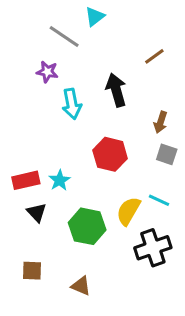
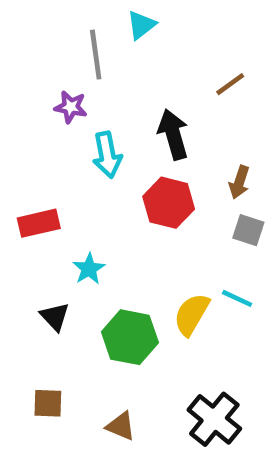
gray line: (64, 37) -> (96, 55), turned 48
red hexagon: (110, 154) -> (169, 203), moved
red rectangle: (26, 180) -> (39, 223), moved
black cross: (153, 248) -> (214, 419), moved, turned -32

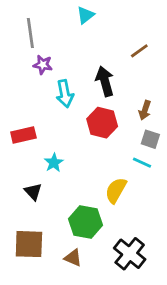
gray line: (96, 55) -> (30, 33), moved
cyan line: (237, 298) -> (142, 163), moved
green hexagon: (130, 337) -> (86, 222), moved
brown square: (48, 403) -> (29, 244), size x1.6

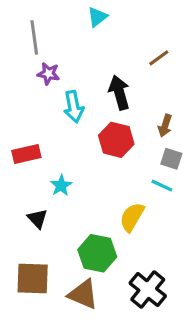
brown triangle: (73, 258) -> (83, 294), size x1.5

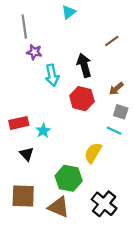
brown arrow: (165, 126) -> (116, 89), turned 32
red rectangle: (26, 154) -> (19, 123), moved

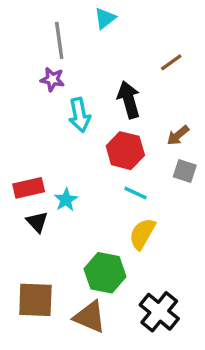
gray line: (24, 27) -> (59, 40), moved
cyan line: (114, 131) -> (136, 193), moved
black triangle: (27, 154) -> (37, 222), moved

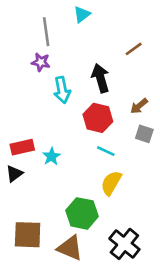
black triangle: (37, 222) -> (14, 174), moved, turned 36

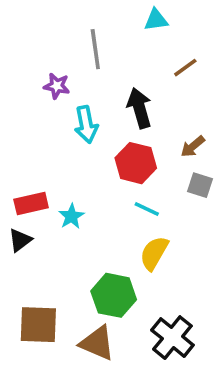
cyan triangle: (82, 14) -> (156, 20), moved, turned 30
gray line: (46, 32) -> (95, 49), moved

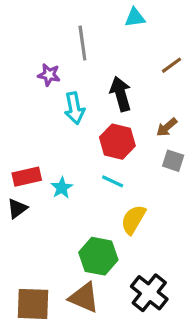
brown line: (185, 68) -> (172, 65), moved
cyan line: (147, 209) -> (113, 181), moved
brown square: (38, 325) -> (33, 304), moved

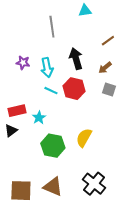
purple star: (49, 75) -> (23, 63), moved
brown arrow: (167, 127) -> (105, 68), moved
gray square: (173, 161) -> (109, 90), moved
cyan line: (113, 181) -> (51, 91), moved
green hexagon: (98, 256) -> (53, 146), moved

